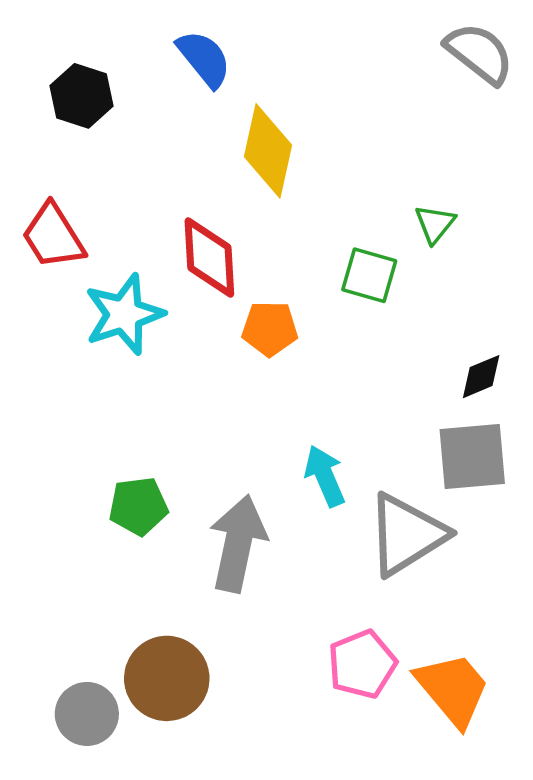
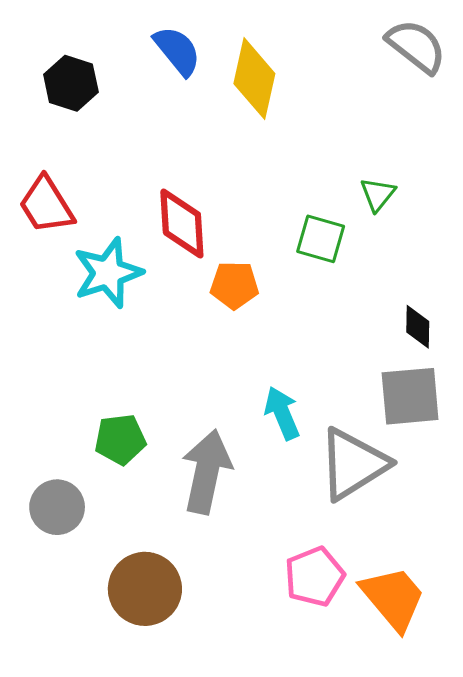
yellow diamond: (268, 151) -> (254, 79), moved
black diamond: (481, 377) -> (418, 327), turned -66
gray circle: (87, 714) -> (57, 507), moved

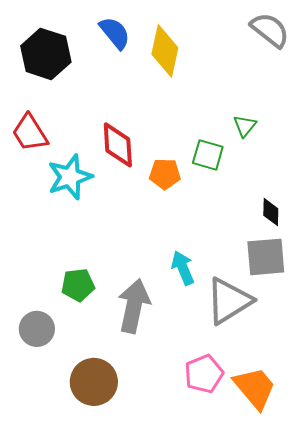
black hexagon: (71, 83) -> (46, 54), size x1.4
orange pentagon: (234, 285) -> (165, 174), moved

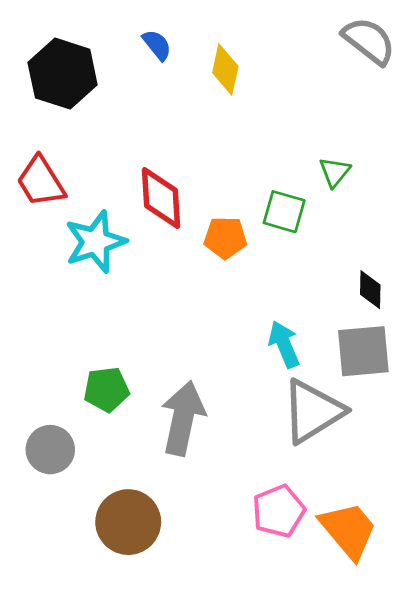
blue semicircle: (115, 33) -> (157, 45), size x0.7
yellow diamond: (165, 51) -> (225, 70), size x0.7
cyan arrow: (183, 268) -> (284, 344), moved

